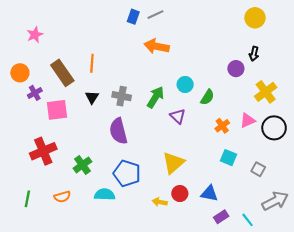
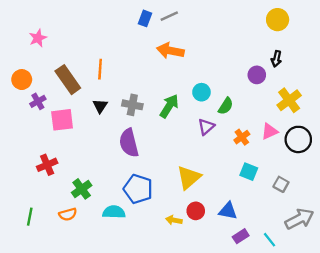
purple triangle: (178, 116) -> (206, 127), moved, turned 35
red cross: (43, 151) -> (47, 165), size x0.7
green cross: (82, 165) -> (82, 189), moved

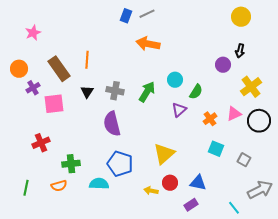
green cross: (82, 189) -> (71, 164), turned 30
purple rectangle: (241, 236) -> (191, 205), moved

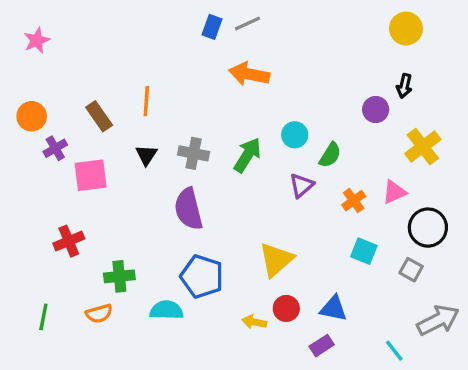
pink star: (33, 33) -> (37, 40), moved
brown rectangle: (59, 69) -> (99, 116), size x0.7
black circle: (259, 121) -> (428, 228), moved

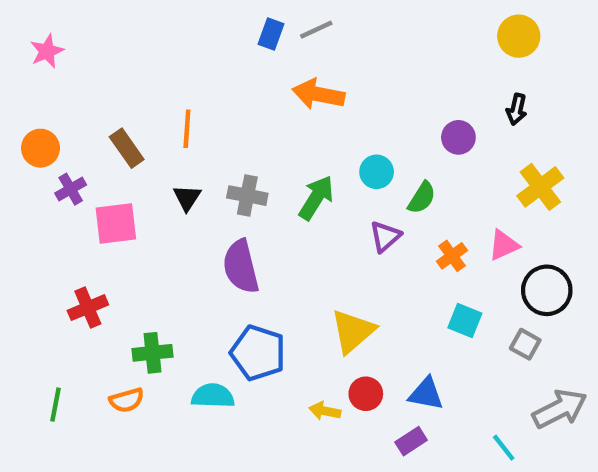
purple circle: (376, 109) -> (458, 137), moved

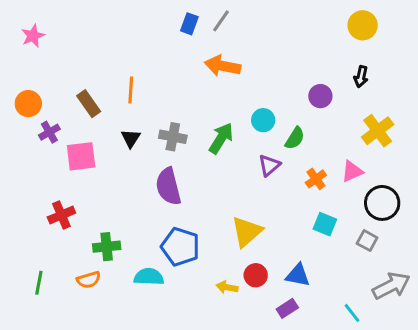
gray line: (316, 30) -> (221, 21), turned -30

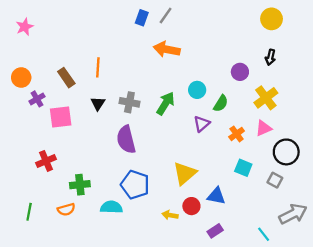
yellow cross: (378, 131) -> (266, 98), moved
blue triangle: (298, 275) -> (216, 196), moved

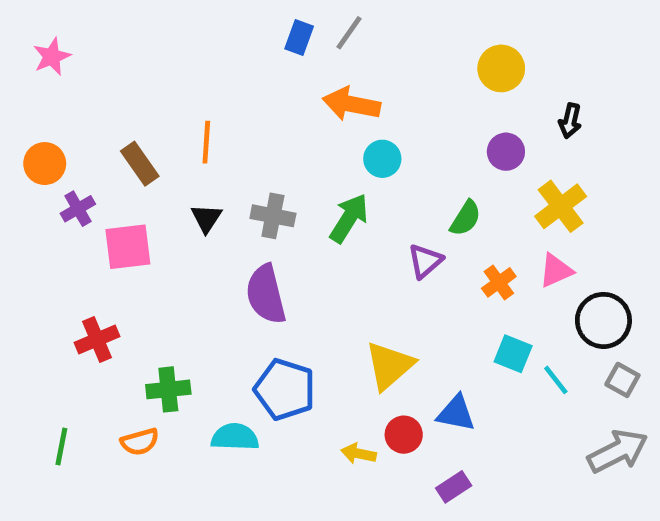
yellow circle: (272, 19) -> (501, 68), moved
cyan circle: (197, 90) -> (382, 159), moved
gray square: (275, 180) -> (622, 380), moved
cyan line: (264, 234) -> (556, 380), moved

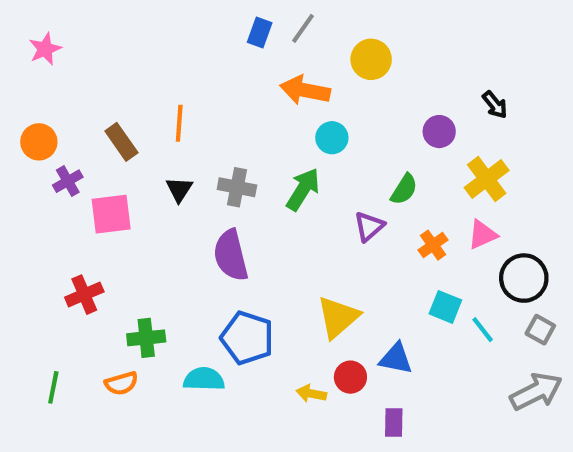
yellow circle: (501, 68) -> (371, 59), moved
black arrow: (570, 121) -> (495, 105), turned -52
purple rectangle: (454, 487) -> (394, 422), turned -56

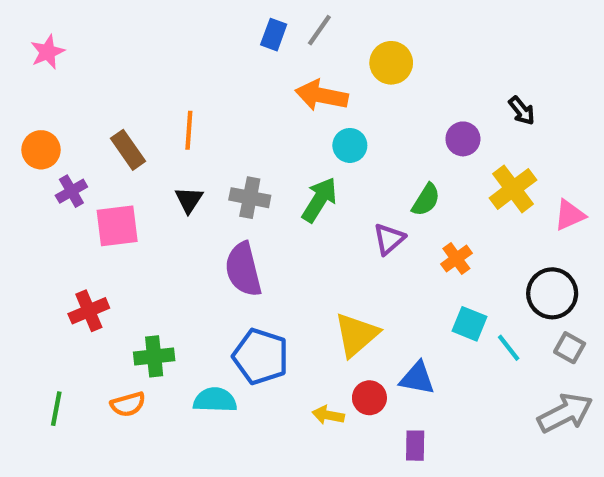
pink triangle: (483, 235) -> (570, 215), moved

